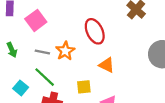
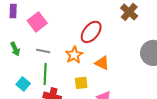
red ellipse: (95, 31) -> (91, 32), turned 65
orange star: (65, 51) -> (74, 55), moved
green line: (45, 77) -> (45, 74), turned 50

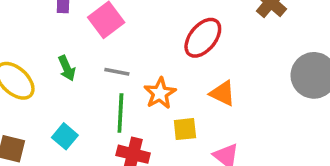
orange star: (74, 55) -> (160, 93), moved
cyan square: (23, 84) -> (65, 136), moved

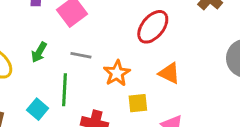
green arrow: (67, 68) -> (39, 52), turned 54
green line: (120, 113) -> (64, 90), moved

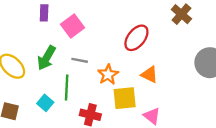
green arrow: (39, 52) -> (46, 58), size x1.5
yellow square: (138, 103) -> (125, 98), size x1.5

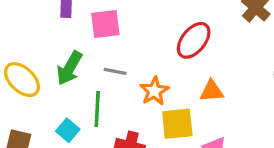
pink square: (73, 26) -> (105, 24), turned 30
orange triangle: (149, 75) -> (212, 91), turned -30

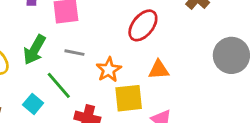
green line: (97, 109) -> (59, 85), turned -44

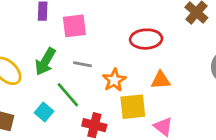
red ellipse: (143, 25) -> (146, 39), turned 48

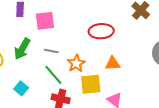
green line: (68, 95) -> (53, 75), moved

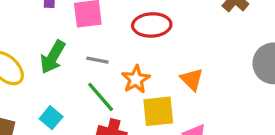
red ellipse: (101, 31) -> (152, 25), moved
orange triangle: (113, 63) -> (192, 79), turned 49

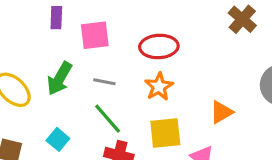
orange star: (136, 79) -> (159, 87), moved
orange triangle: (192, 79) -> (221, 112), moved, turned 45

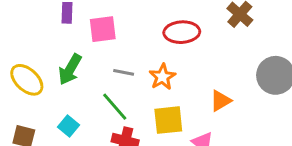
red ellipse: (159, 46) -> (182, 32), moved
gray line: (104, 82) -> (124, 72), moved

